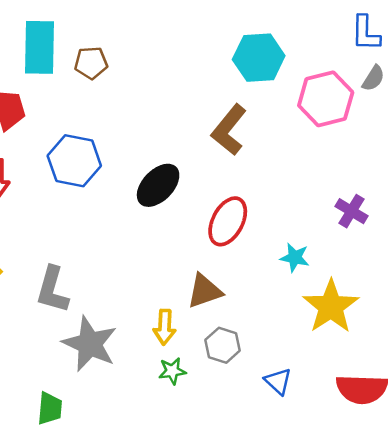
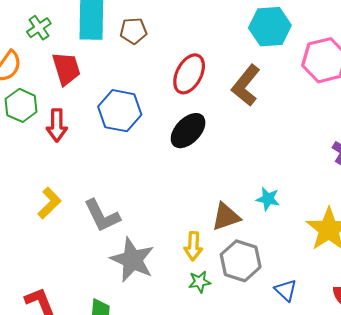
red ellipse: (228, 221) -> (189, 74), moved
cyan star: (295, 257) -> (268, 199), moved
gray L-shape: (52, 290) -> (102, 216), turned -42
gray hexagon: (223, 345) -> (241, 261), size x1.4

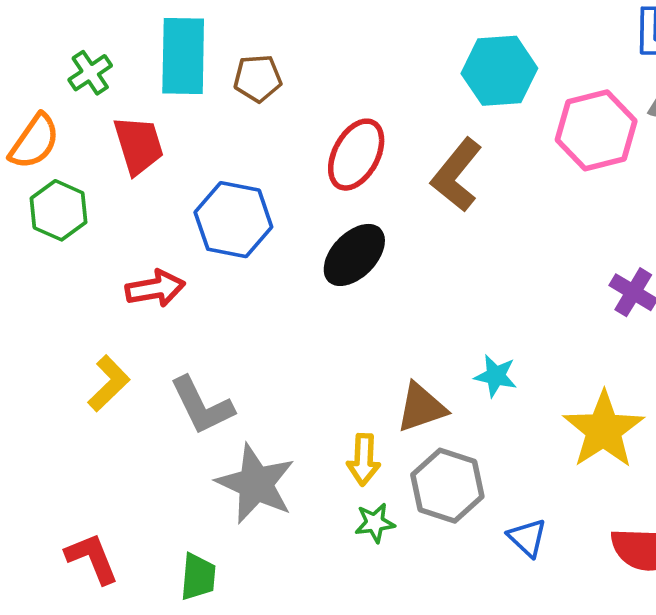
red arrow: (57, 125) -> (155, 288), moved, turned -100

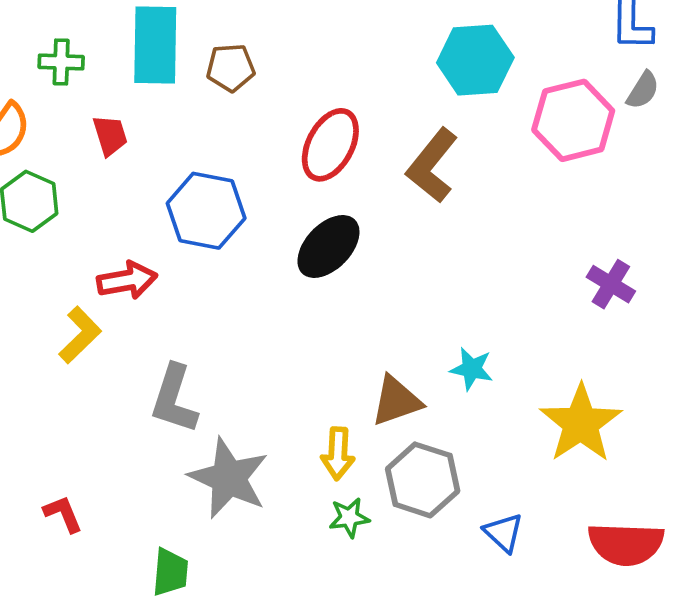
green cross: (90, 73) -> (61, 62), turned 36
red trapezoid: (139, 145) -> (110, 135), size x0.7
yellow L-shape: (109, 383) -> (80, 335), moved
gray L-shape: (202, 406) -> (174, 399), turned 44
red L-shape: (92, 558) -> (63, 514), moved, size x0.7

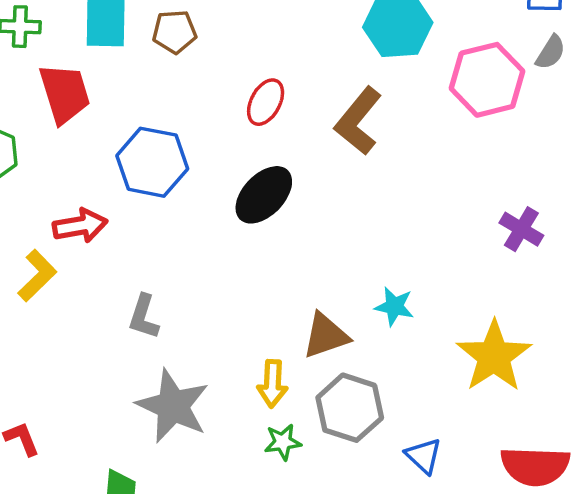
red trapezoid: (110, 135) -> (65, 94), size x1.6
red ellipse: (330, 145) -> (266, 102), size x0.7
gray L-shape: (174, 399) -> (144, 317), moved, size x0.7

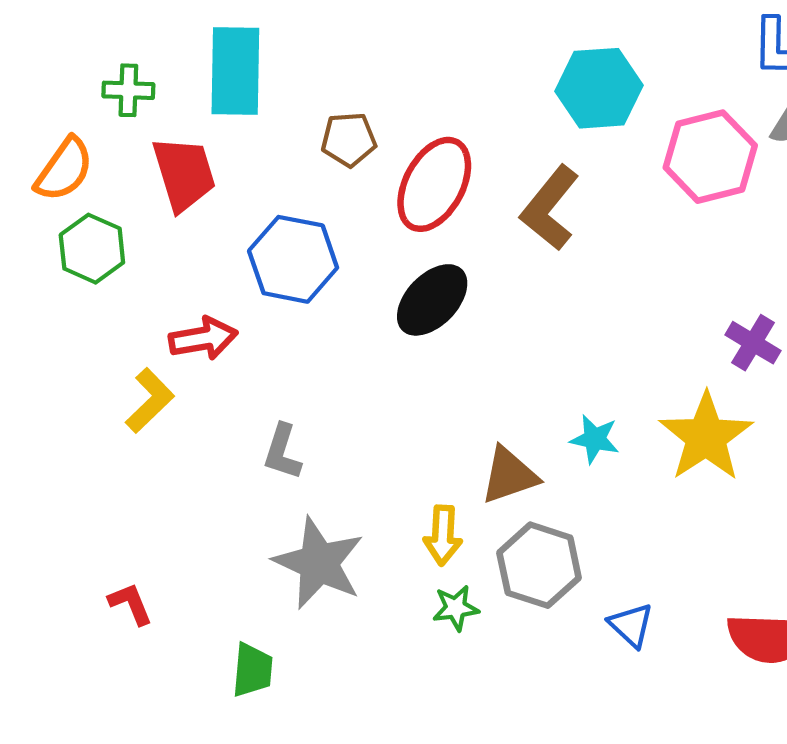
brown pentagon: (175, 32) -> (349, 139), moved
red ellipse: (266, 102) -> (434, 184), size x1.6
yellow star: (494, 356) -> (706, 437), moved

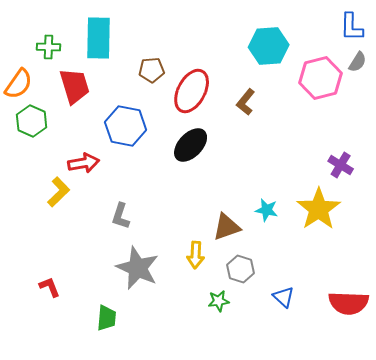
brown L-shape: (550, 208) -> (246, 102), size x0.7
gray hexagon: (539, 565) -> (241, 269), size x0.7
green star: (456, 608) -> (219, 301), moved

